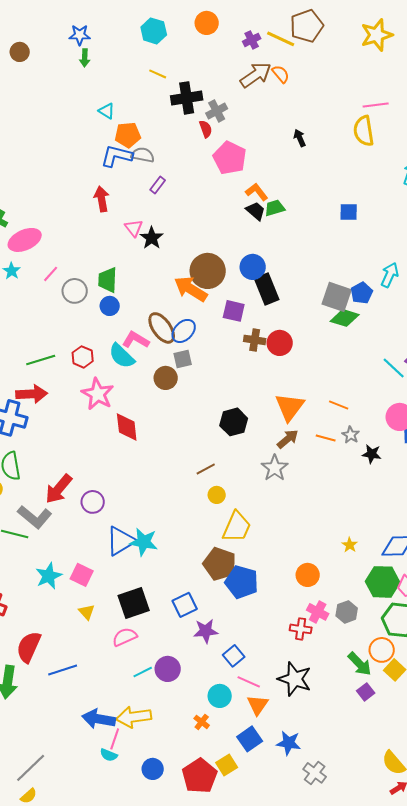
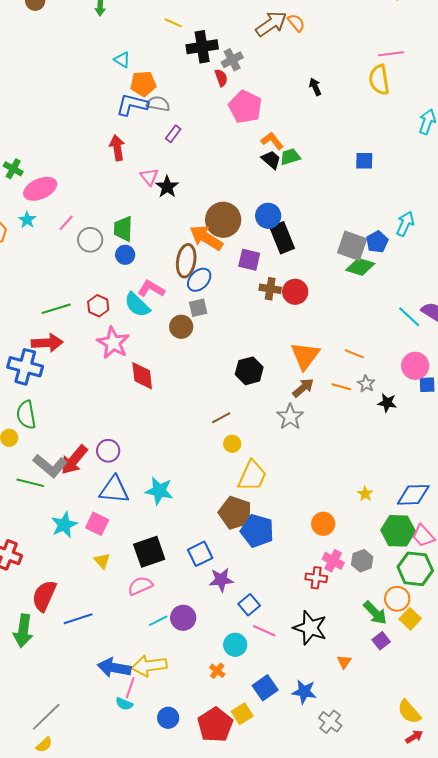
brown ellipse: (162, 328) -> (186, 261), moved, turned 44
red arrow: (59, 489) -> (74, 460), moved
blue triangle: (121, 541) -> (114, 490), moved, turned 36
orange triangle: (258, 705) -> (344, 662), moved, size x0.7

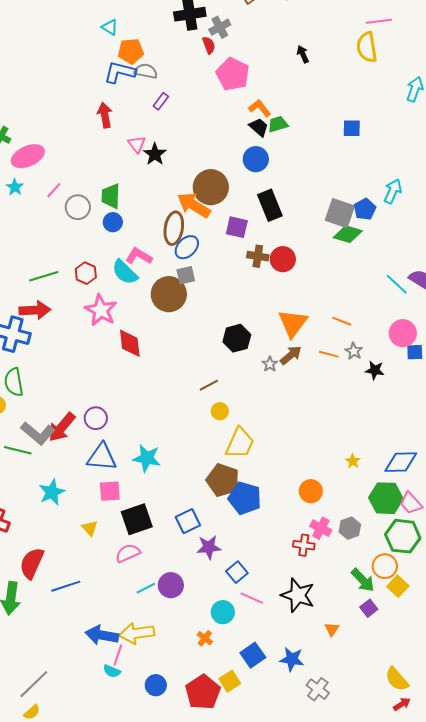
blue circle: (268, 216) -> (256, 159), moved
brown circle: (181, 327) -> (169, 294), size x1.5
gray star: (290, 417) -> (270, 364), moved, size x0.6
pink square: (97, 524) -> (110, 491), moved, turned -30

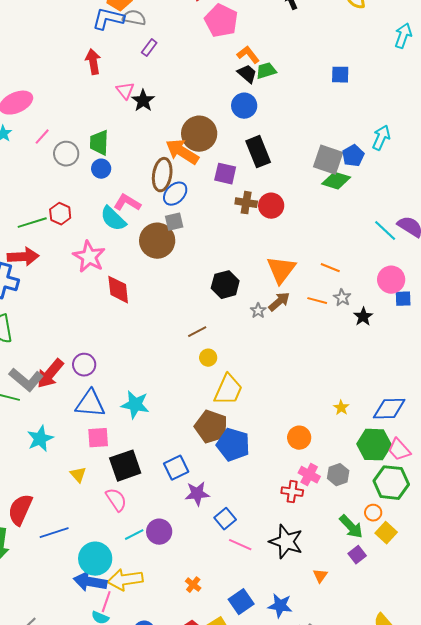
red hexagon: (86, 273) -> (60, 214), moved
black star: (375, 370) -> (363, 317), turned 30
pink semicircle: (128, 553) -> (116, 500), turned 80
orange circle: (385, 566) -> (373, 513), size x0.7
cyan circle: (223, 612) -> (95, 559), moved, size x1.4

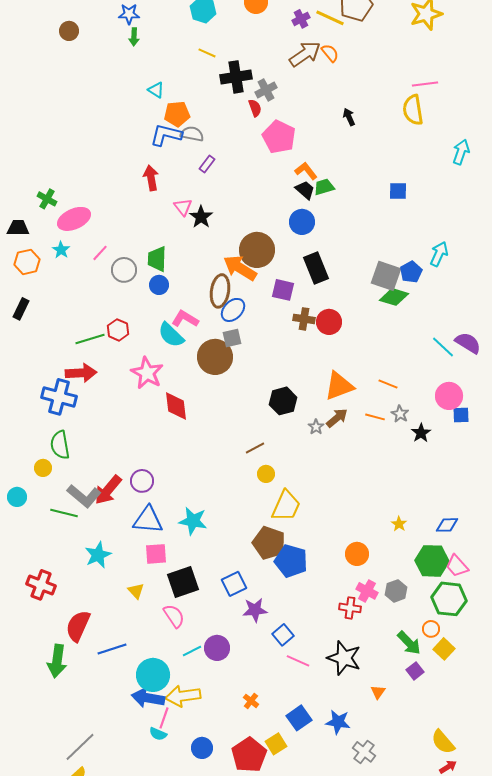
orange triangle: (281, 270) -> (339, 386), turned 32
blue diamond: (389, 409) -> (447, 525), size x0.7

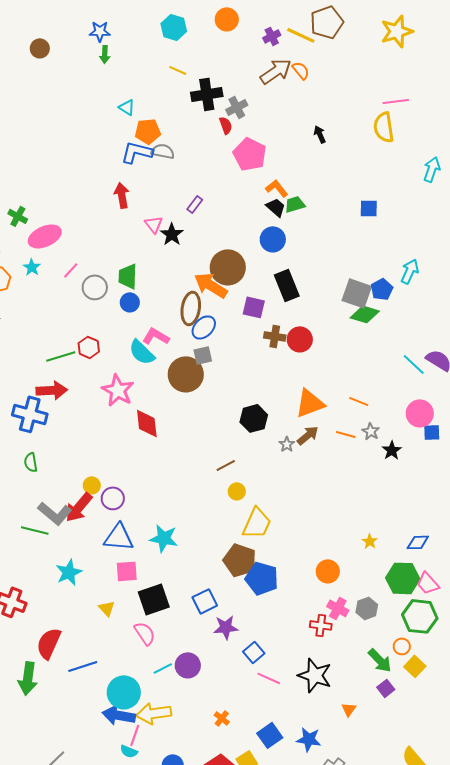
purple rectangle: (207, 164) -> (195, 204), moved
green semicircle: (60, 445) -> (31, 462), size x0.7
yellow circle: (43, 468) -> (92, 485), moved

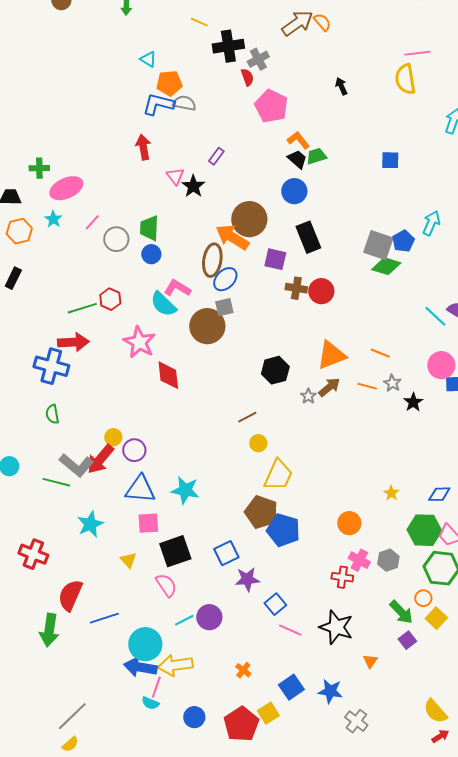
green cross: (18, 216) -> (39, 168), turned -30

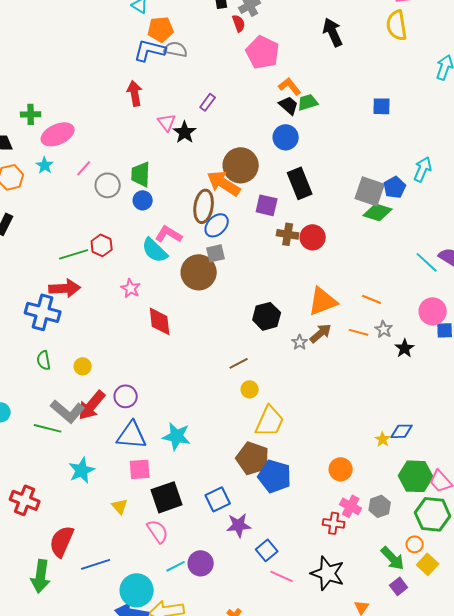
black arrow: (341, 86) -> (333, 32), size x1.6
pink star: (139, 342) -> (131, 288), size x0.6
yellow circle: (113, 437) -> (83, 366), moved
blue diamond: (439, 494) -> (402, 431), moved

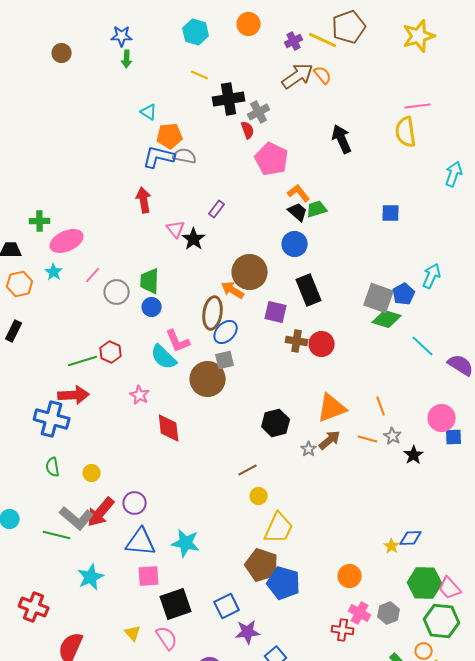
orange arrow: (224, 183) -> (233, 290), size x0.7
pink L-shape: (169, 234) -> (178, 341), turned -144
cyan line: (427, 262) -> (423, 346), moved
orange line: (372, 299) -> (381, 406), turned 48
yellow triangle: (120, 506) -> (133, 633), moved

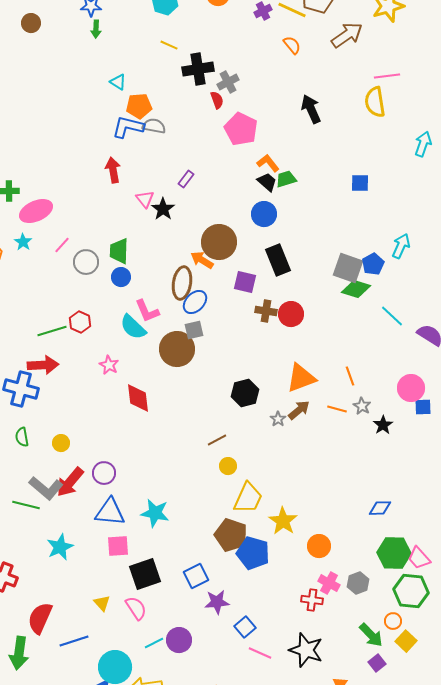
brown arrow: (298, 76) -> (347, 35), moved
yellow star: (392, 546) -> (283, 521), moved, size x1.8

